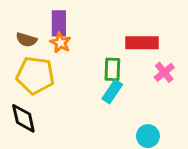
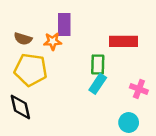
purple rectangle: (59, 23) -> (64, 25), moved
orange star: (60, 43) -> (53, 41), turned -30
pink cross: (164, 72) -> (139, 89), moved, turned -30

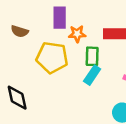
orange star: (53, 41) -> (77, 34), moved
yellow pentagon: (31, 70) -> (52, 58), moved

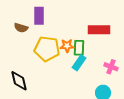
purple rectangle: (60, 18) -> (39, 16), moved
orange star: (77, 34) -> (67, 46), moved

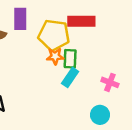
red rectangle: (99, 30) -> (81, 21), moved
yellow pentagon: (47, 49) -> (54, 35), moved

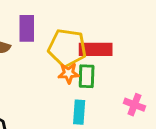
red rectangle: (81, 21) -> (96, 49), moved
cyan rectangle: (70, 77) -> (79, 112), moved, turned -30

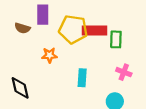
orange star: (69, 73) -> (49, 55), moved
green rectangle: (87, 76) -> (116, 39), moved

